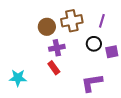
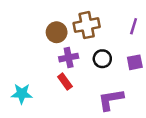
purple line: (102, 21) -> (134, 26), moved
black circle: (94, 44) -> (102, 59), moved

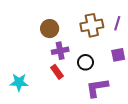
brown cross: (87, 25) -> (92, 25), moved
black circle: (102, 59) -> (85, 62), moved

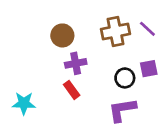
purple line: (117, 23) -> (147, 29), turned -64
black circle: (85, 62) -> (125, 78), moved

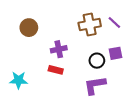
brown circle: (62, 35) -> (29, 28), moved
red rectangle: (72, 90) -> (56, 70), turned -40

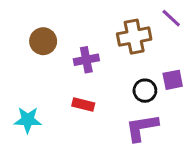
purple line: (114, 22) -> (171, 18), moved
purple cross: (59, 49) -> (86, 60), moved

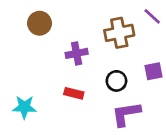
brown circle: (43, 41) -> (40, 23), moved
black circle: (145, 91) -> (116, 81), moved

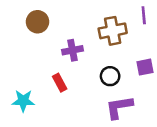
purple line: (152, 16) -> (144, 15), turned 42
red rectangle: (74, 93) -> (60, 83), moved, turned 48

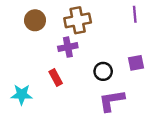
brown cross: (113, 31) -> (78, 20), moved

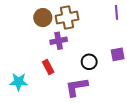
brown circle: (35, 20) -> (43, 18), moved
purple L-shape: (112, 101) -> (77, 87), moved

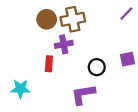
purple line: (117, 12) -> (126, 14), turned 48
red rectangle: (48, 67) -> (49, 64), moved, turned 32

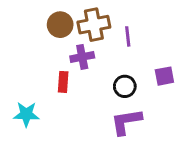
purple line: (126, 14) -> (128, 36), moved, turned -49
purple L-shape: (83, 94) -> (126, 122), moved

